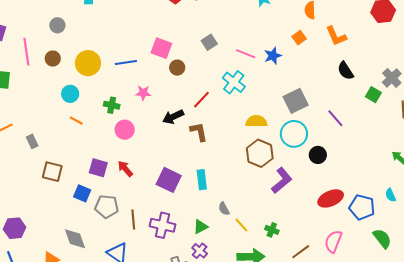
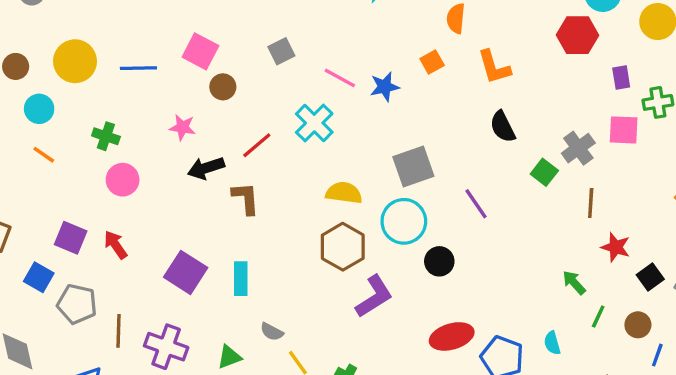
brown circle: (53, 59) -> (16, 66), moved
pink star: (143, 93) -> (182, 127), moved
gray semicircle: (224, 209) -> (272, 332), turned -40

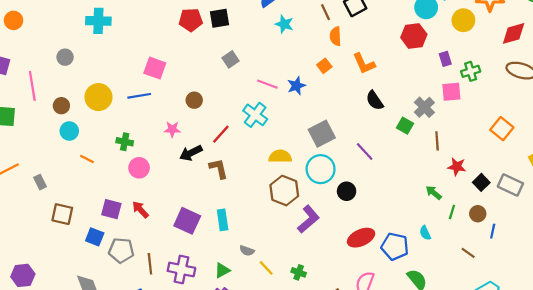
pink square: (200, 51) -> (155, 68), moved
gray square: (281, 51) -> (231, 59), moved
cyan circle: (39, 109) -> (69, 131), moved

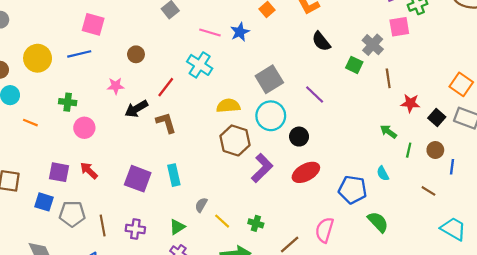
orange square: (502, 129) -> (461, 84), moved
red ellipse: (361, 238) -> (306, 172), moved
gray semicircle: (247, 251) -> (201, 205), turned 104
purple cross: (181, 269) -> (135, 229), size x0.7

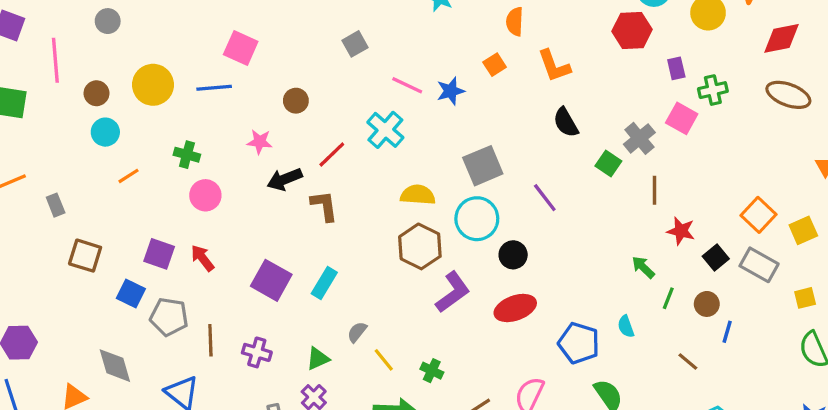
pink square: (399, 27) -> (682, 118), turned 30
orange line: (30, 123) -> (129, 176), turned -64
cyan rectangle: (174, 175) -> (324, 283), turned 35

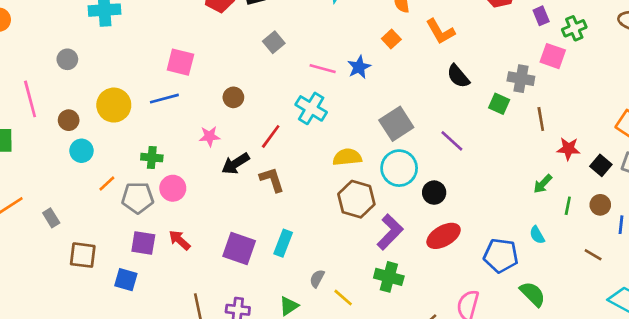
gray cross: (639, 138) -> (521, 79), turned -30
green arrow: (643, 267) -> (543, 184), turned -80
gray pentagon: (169, 317) -> (138, 198), moved
green cross: (432, 371) -> (389, 277), moved, size x1.5

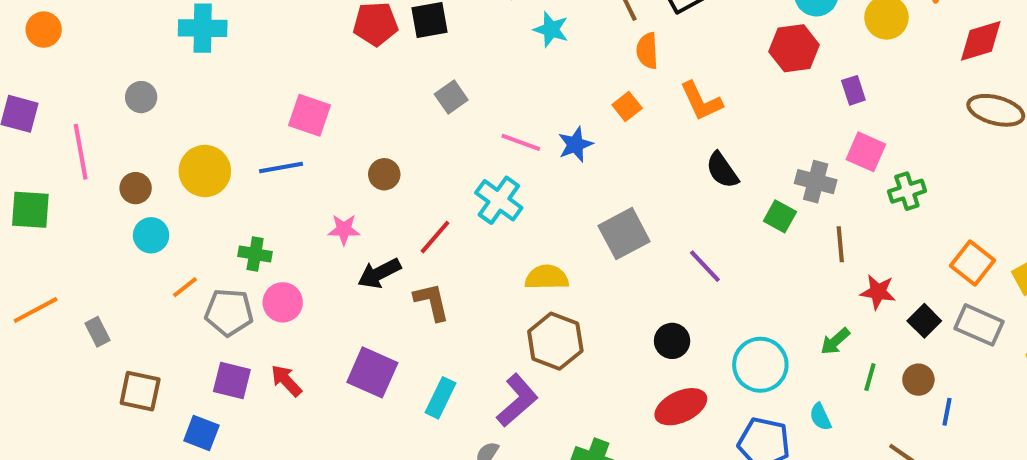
green cross: (574, 28) -> (907, 191), moved
cyan circle: (399, 168) -> (760, 365), moved
purple L-shape: (390, 232) -> (517, 400), moved
purple square: (239, 249) -> (372, 372), moved

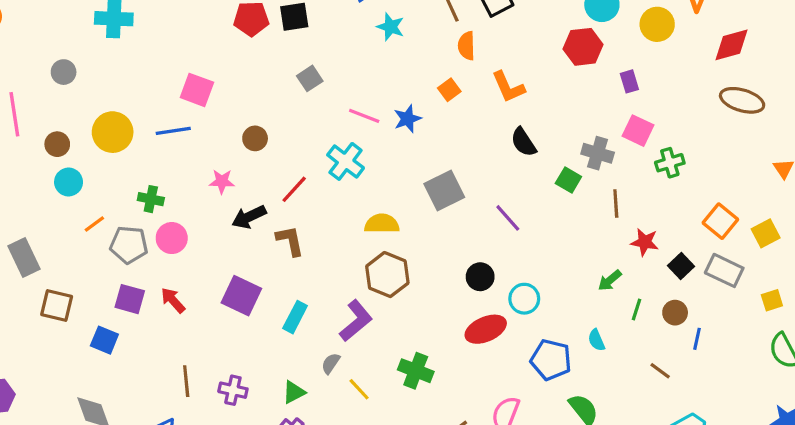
gray rectangle: (98, 332) -> (24, 258), size x1.6
cyan circle: (760, 365) -> (524, 299), moved, size x0.7

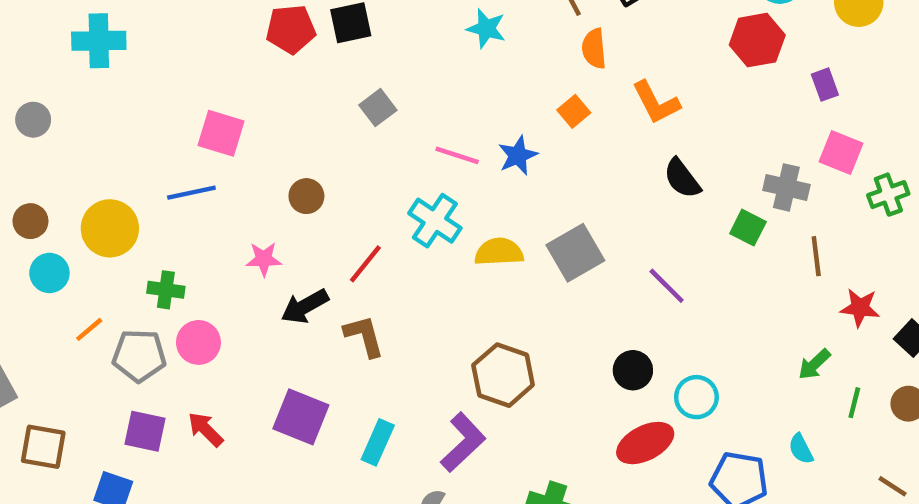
yellow circle: (113, 132) -> (110, 228), moved
yellow semicircle: (382, 224) -> (499, 252), moved

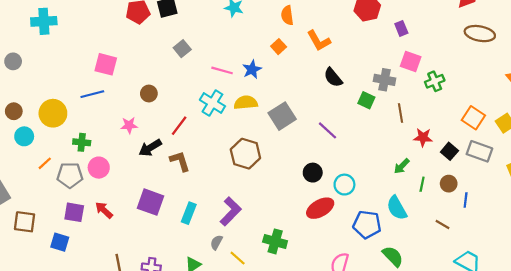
yellow semicircle: (499, 252) -> (246, 103), moved
brown hexagon: (503, 375) -> (245, 154), moved
cyan semicircle: (801, 449) -> (397, 208), size x1.6

